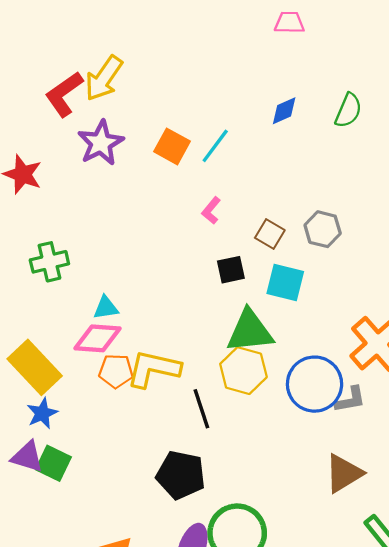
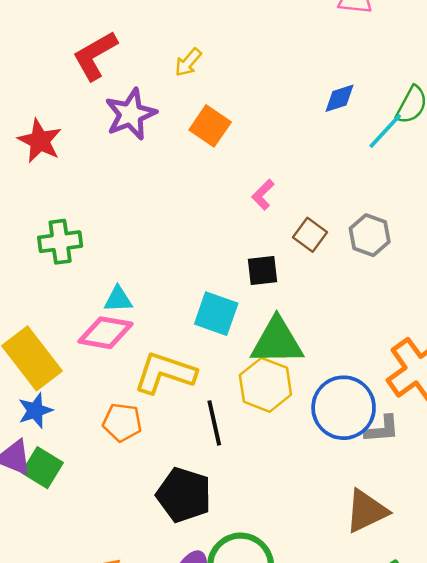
yellow arrow: (104, 78) -> (188, 62), moved, size x0.6
cyan line: (215, 146) -> (385, 131), moved
pink L-shape: (211, 211) -> (263, 195), moved
cyan square: (285, 282) -> (216, 314), moved
orange pentagon: (116, 371) -> (122, 422), moved

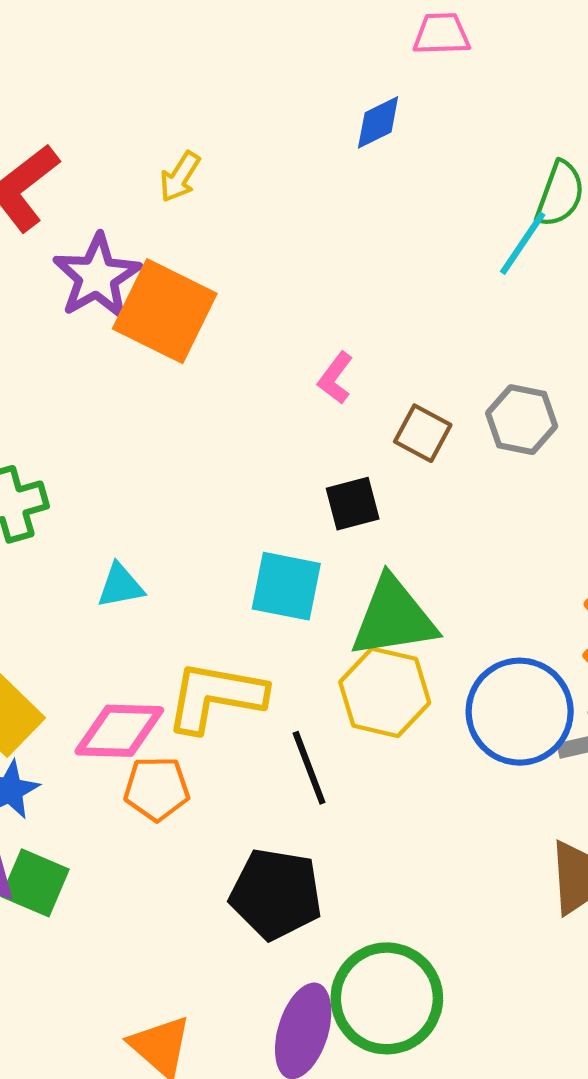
blue diamond: (339, 98) -> (378, 122), moved
orange square: (210, 126) -> (165, 311), moved, size x1.5
pink diamond: (105, 333) -> (119, 731), moved

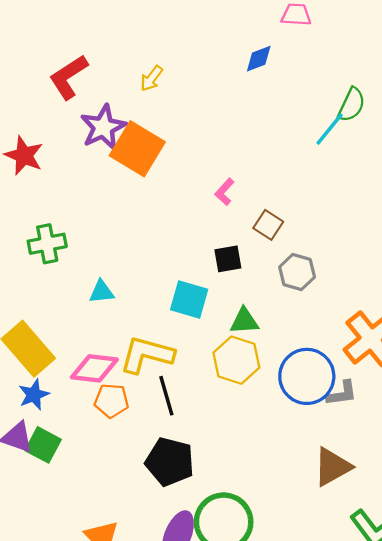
gray hexagon: (522, 420) -> (297, 272), moved
green triangle: (393, 618) -> (244, 321), size x0.6
black line: (309, 768) -> (166, 396), moved

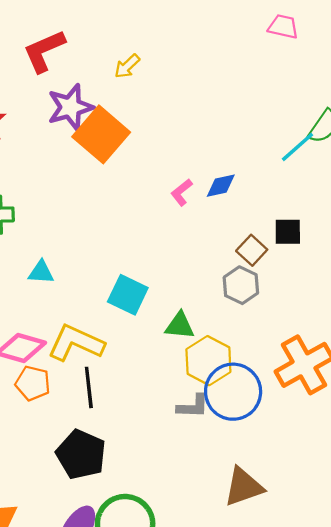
blue diamond: (259, 59) -> (221, 186), moved
brown square: (268, 225) -> (252, 250), moved
black square: (228, 259) -> (288, 232), moved
yellow hexagon: (236, 360) -> (208, 361), moved
gray L-shape: (342, 393) -> (193, 406), moved

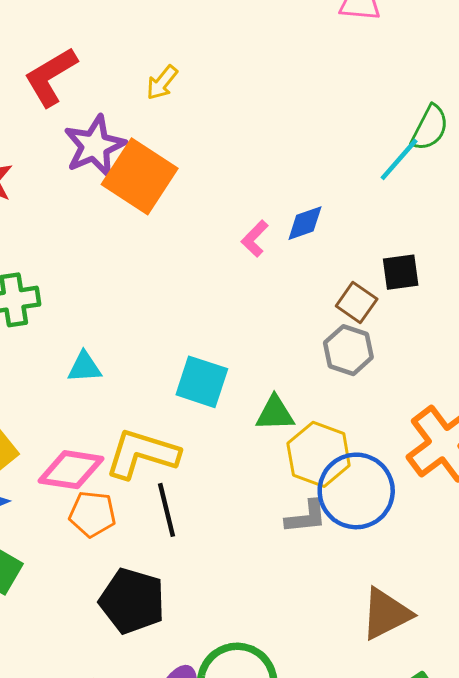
black pentagon: (81, 454) -> (132, 601), moved

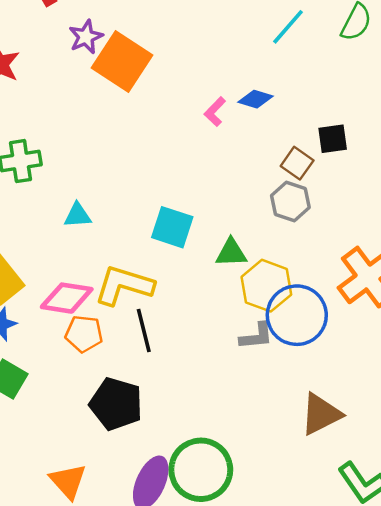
purple star: (95, 146) -> (86, 37), size x0.7
cyan line: (399, 159) -> (288, 27), moved
blue diamond: (305, 223) -> (255, 99), turned 36

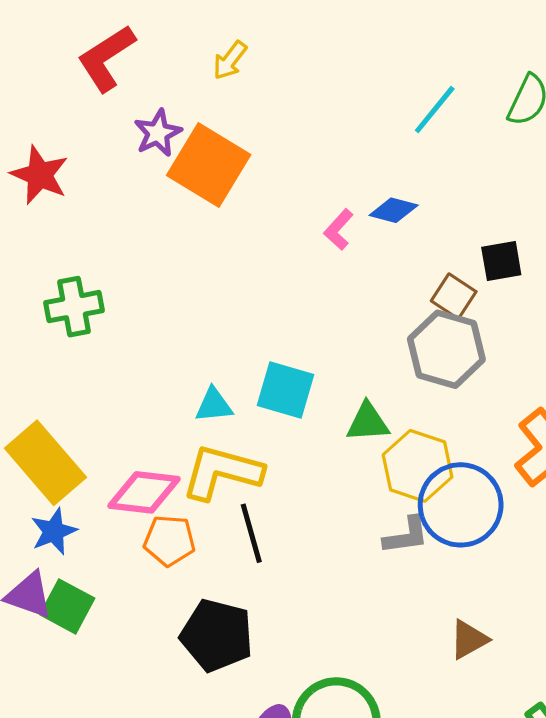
gray hexagon: (290, 202) -> (446, 349), size x1.4
cyan triangle: (78, 215) -> (214, 405), moved
brown triangle: (321, 414) -> (469, 639), moved, size x0.7

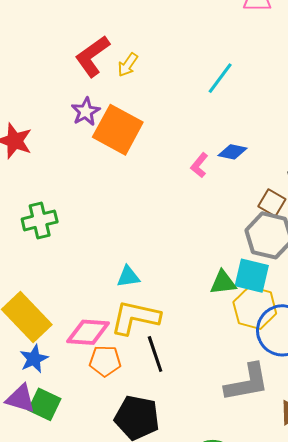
red L-shape: (106, 58) -> (92, 56), moved
cyan line: (435, 110) -> (220, 78), moved
cyan square: (285, 390) -> (252, 276), moved
gray L-shape: (406, 536) -> (247, 383), moved, size x1.6

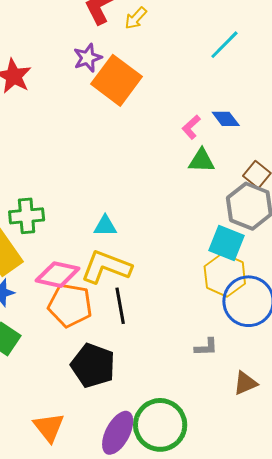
blue diamond: (232, 152) -> (226, 119), turned 32
green cross: (40, 220) -> (27, 216), moved
green triangle: (223, 283) -> (202, 161), moved
orange pentagon: (105, 361) -> (70, 305), size x1.4
gray L-shape: (247, 383) -> (206, 347), size x0.5

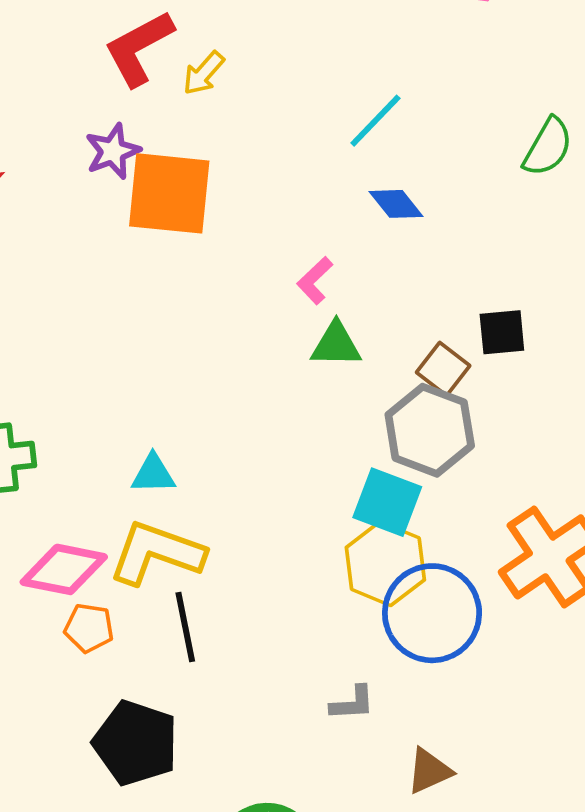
orange square: (117, 80) -> (169, 193), turned -30
blue diamond: (226, 119) -> (396, 204), moved
orange pentagon: (70, 305) -> (89, 628), size x0.6

